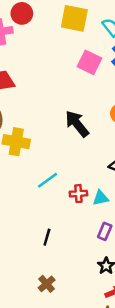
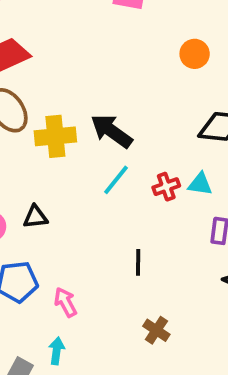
black arrow: (77, 124) -> (112, 131), moved
cyan triangle: (101, 198) -> (200, 184), turned 36

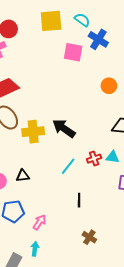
cyan line: (116, 180) -> (68, 166), moved
pink arrow: (65, 302) -> (39, 222), turned 63

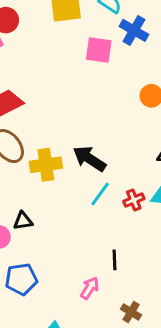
cyan line: (68, 166) -> (100, 194), moved
black triangle: (23, 176) -> (23, 221), moved
pink arrow: (39, 222) -> (90, 288), moved

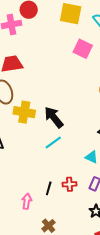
red cross: (134, 200) -> (70, 184), moved
pink arrow: (90, 288) -> (27, 201), turned -42

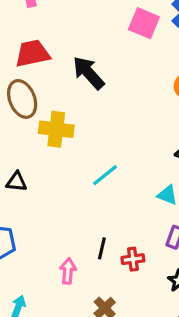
black arrow: (54, 117) -> (88, 73), moved
red cross: (70, 184) -> (133, 259), moved

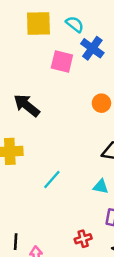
black line: (102, 248) -> (16, 242), moved

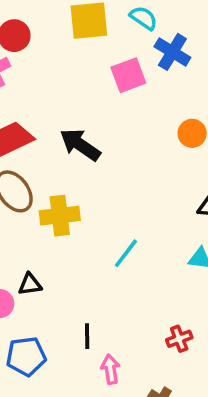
pink square: (62, 62) -> (128, 75), turned -30
black line: (16, 242) -> (87, 336), moved

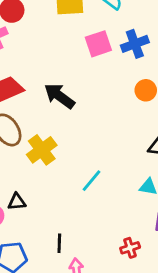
blue cross: (172, 52) -> (135, 44), moved, turned 36
yellow cross: (60, 216) -> (42, 150), turned -32

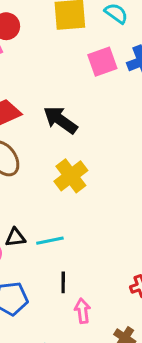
yellow cross: (42, 150) -> (71, 176), moved
cyan line: (92, 181) -> (50, 241), moved, turned 40

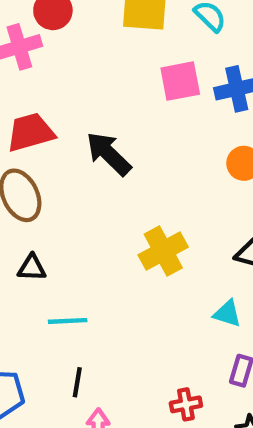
yellow cross: (71, 176) -> (163, 251), moved
black triangle: (15, 237) -> (32, 268), moved

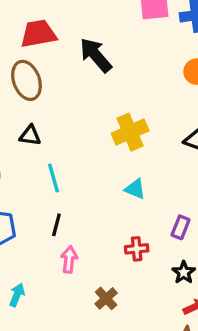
cyan triangle: (227, 314) -> (135, 189), moved
cyan line: (68, 321) -> (53, 178), turned 72

